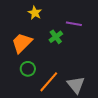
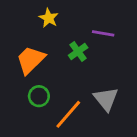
gray triangle: (76, 85) -> (106, 99), moved

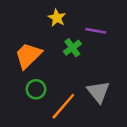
yellow star: (49, 18) -> (57, 18), moved

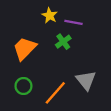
purple line: (96, 31) -> (73, 22), moved
green circle: (36, 89) -> (23, 86), moved

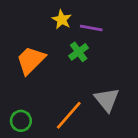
green circle: (23, 86) -> (21, 121), moved

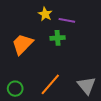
green cross: (79, 52) -> (58, 38), turned 32
gray triangle: (107, 100) -> (86, 85), moved

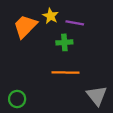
orange trapezoid: (22, 44) -> (25, 26), moved
orange line: (50, 84) -> (66, 72), moved, turned 50

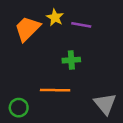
green cross: (64, 42) -> (71, 60), moved
orange line: (66, 72) -> (55, 90), moved

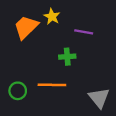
purple line: (81, 25) -> (84, 32), moved
green circle: (19, 108) -> (18, 91), moved

